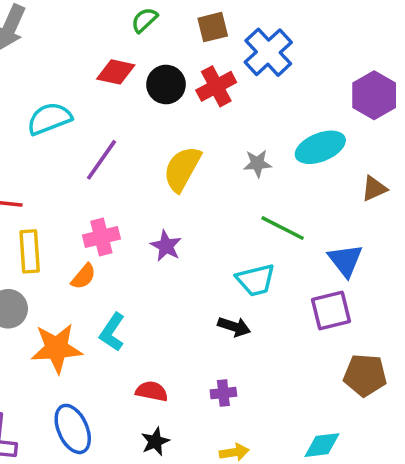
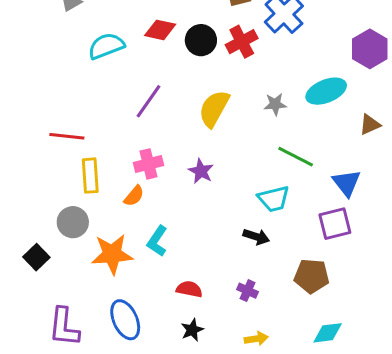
cyan semicircle: (49, 119) -> (106, 46), moved
brown pentagon: (365, 375) -> (312, 276), moved
purple cross: (223, 393) -> (248, 291), turned 30

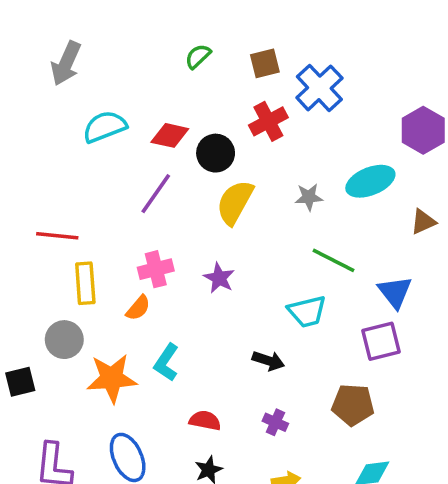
red diamond: (160, 30) -> (170, 135), moved
black circle: (201, 40) -> (216, 153), moved
black arrow: (256, 237) -> (268, 361), moved
black square: (36, 257) -> (20, 382), turned 30

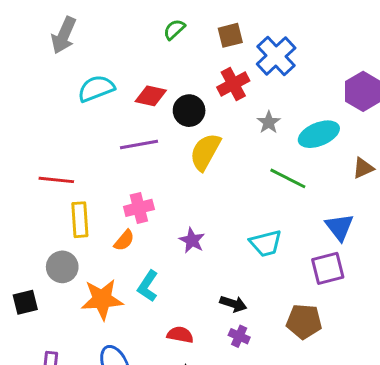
purple line: (156, 194) -> (139, 144), turned 45
gray star: (309, 197) -> (269, 122), moved, turned -30
green line: (333, 260) -> (288, 178), moved
purple star: (219, 278) -> (192, 240), moved
black arrow: (268, 361) -> (233, 304), moved

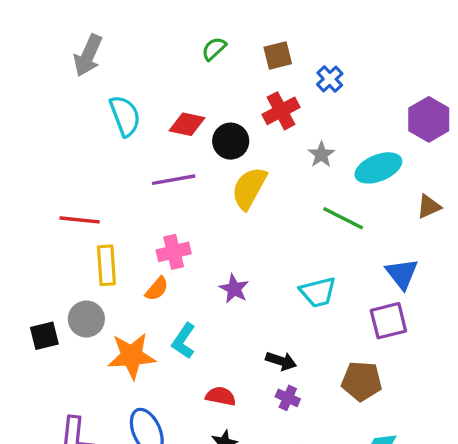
blue cross: (276, 56) -> (330, 79), size x0.6
cyan semicircle: (96, 88) -> (125, 116), turned 90
black square: (25, 302) -> (44, 336), moved

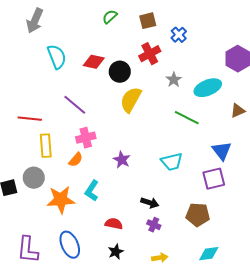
purple line: (174, 180) -> (75, 105), moved, turned 50

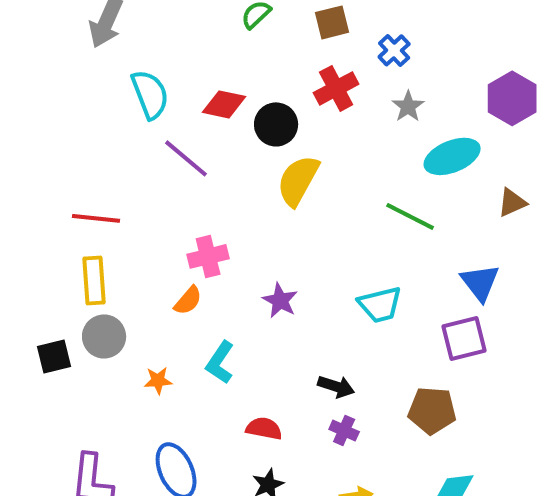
gray star: (174, 80) -> (408, 106), moved
purple line: (75, 105) -> (186, 158), moved
yellow rectangle: (46, 146) -> (94, 280), moved
orange star: (61, 200) -> (158, 380), size x0.5

